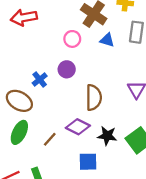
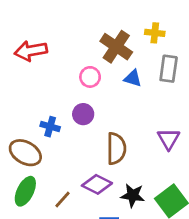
blue cross: (40, 79) -> (50, 127), turned -35

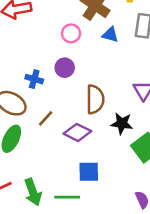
black star: (133, 195) -> (122, 124), moved
brown line: (63, 199) -> (46, 118), moved

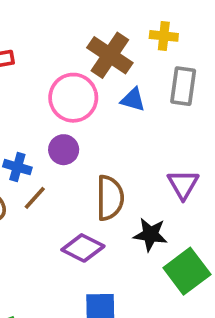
pink circle: (71, 33) -> (73, 98), size x1.6
brown line: (46, 118) -> (35, 198), moved

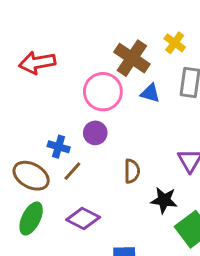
yellow cross: (164, 36) -> (175, 43), turned 30
brown semicircle: (110, 198) -> (132, 171), size x0.7
purple diamond: (83, 248) -> (83, 218), moved

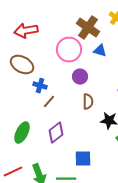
purple circle: (95, 133) -> (80, 77), moved
brown ellipse: (31, 176) -> (22, 65), moved
purple diamond: (83, 218) -> (56, 133), turned -65

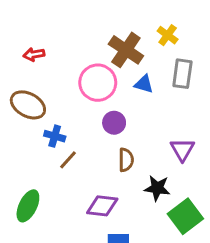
red arrow: (26, 31) -> (34, 54), size x0.6
purple diamond: (56, 133) -> (102, 206), moved, turned 45

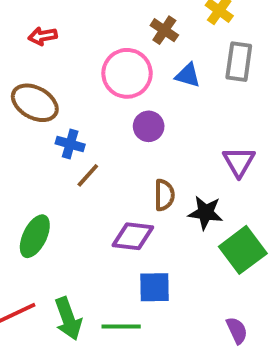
brown cross: (126, 50) -> (164, 30), size x0.6
brown semicircle: (126, 160) -> (164, 195), moved

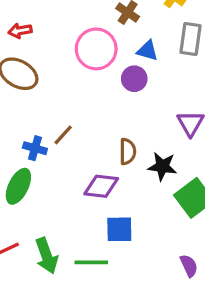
red arrow: (43, 36) -> (20, 31), moved
purple circle: (149, 126) -> (134, 79), moved
blue cross: (70, 144) -> (35, 148), moved

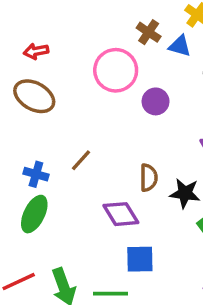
blue triangle: (147, 51) -> (180, 46), moved
blue cross: (35, 148) -> (36, 174), moved
purple diamond: (101, 186) -> (121, 214), turned 52

